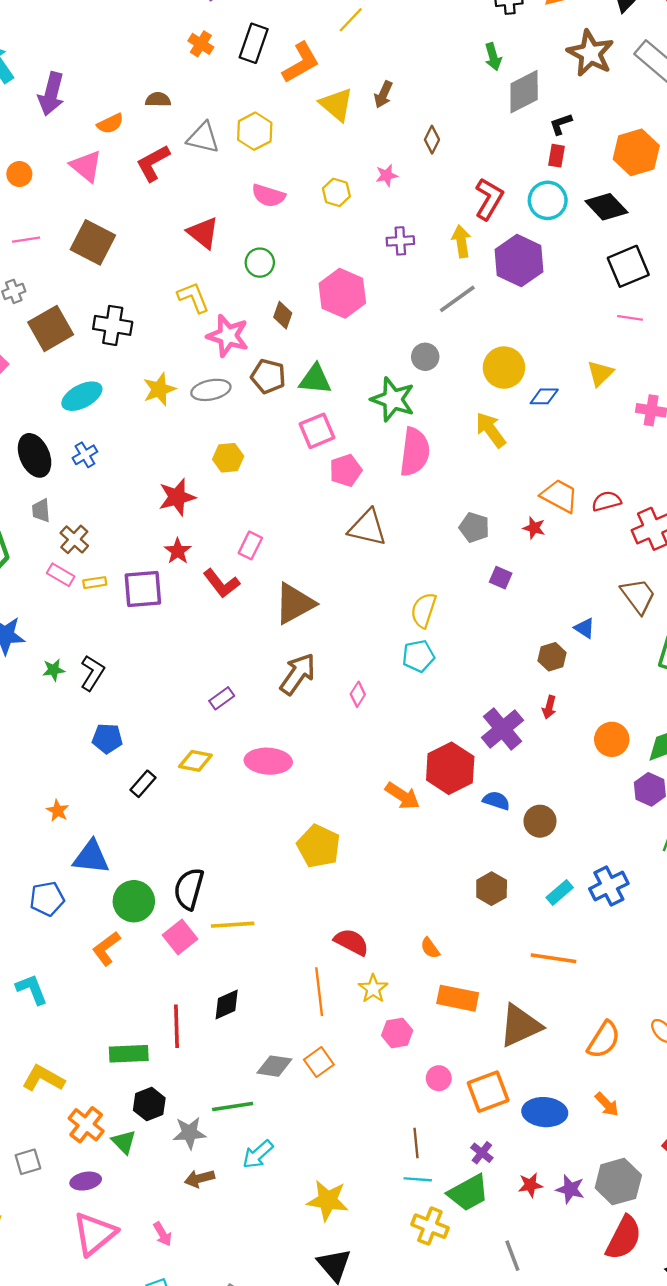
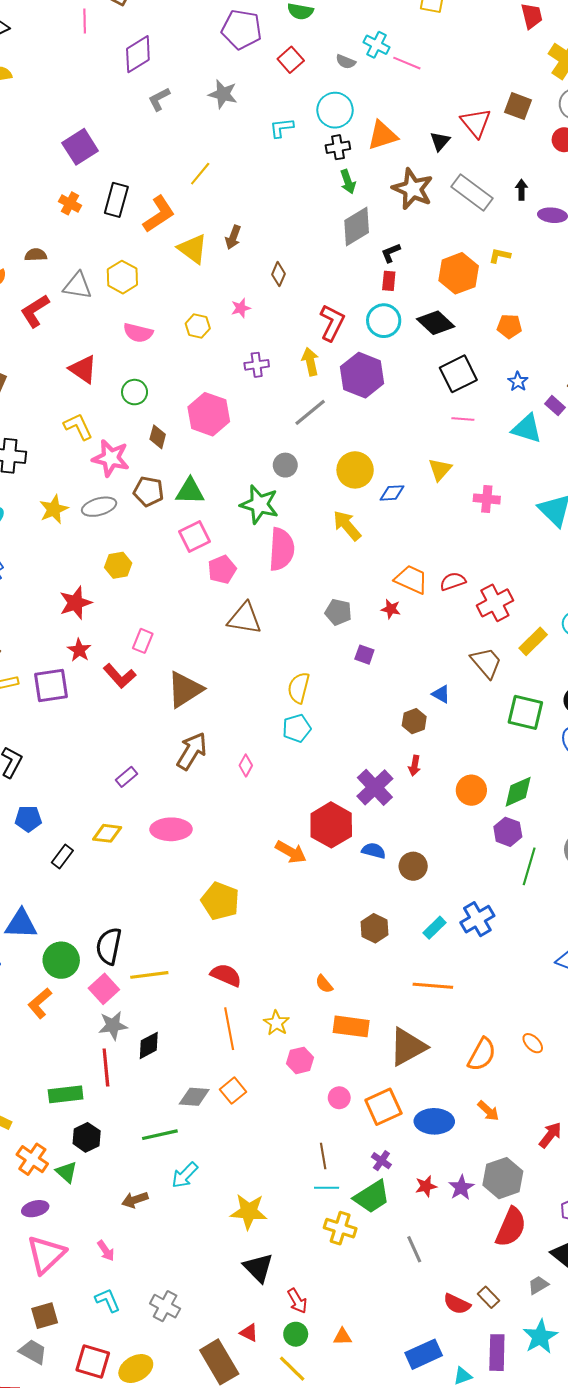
green arrow: (493, 57) -> (348, 182), moved
red semicircle: (351, 942) -> (226, 975), moved
gray star: (189, 1133) -> (113, 1025), moved
purple star: (570, 1189) -> (461, 1188), turned 30

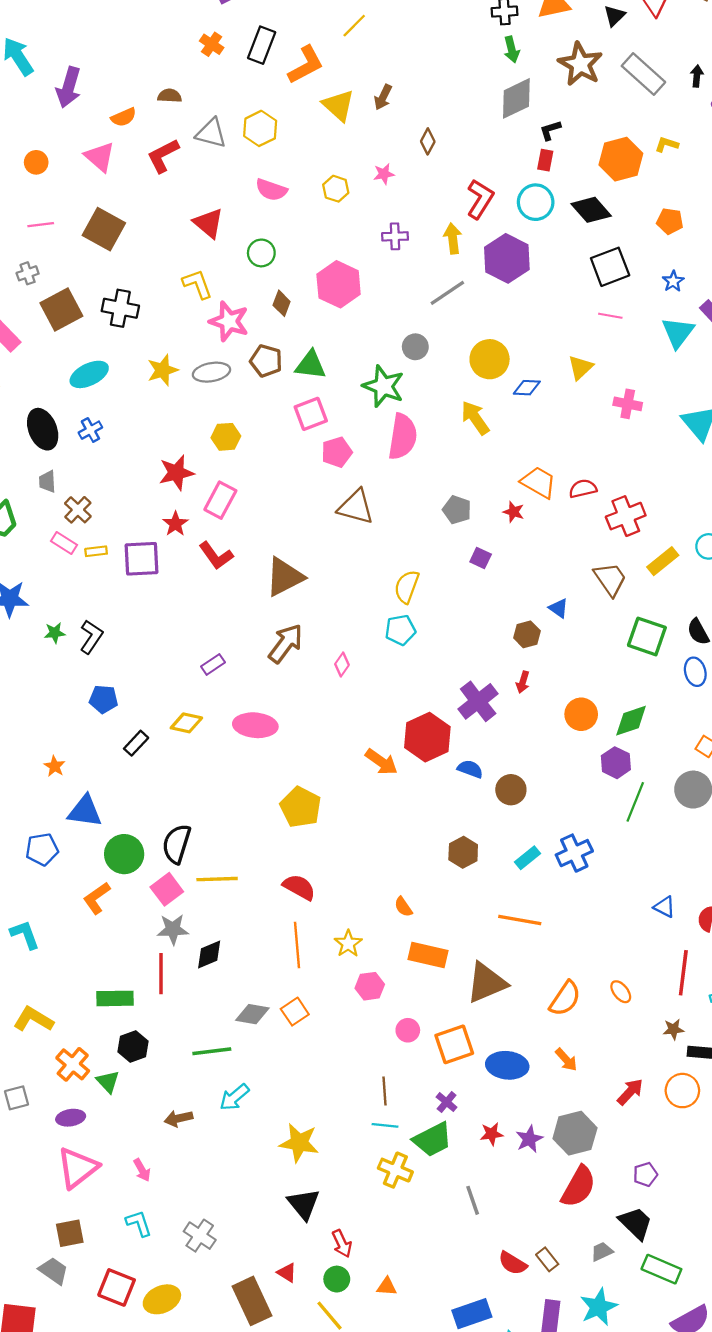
cyan triangle: (527, 428) -> (678, 332), turned 44
pink rectangle: (143, 641) -> (220, 500), moved, size x1.4

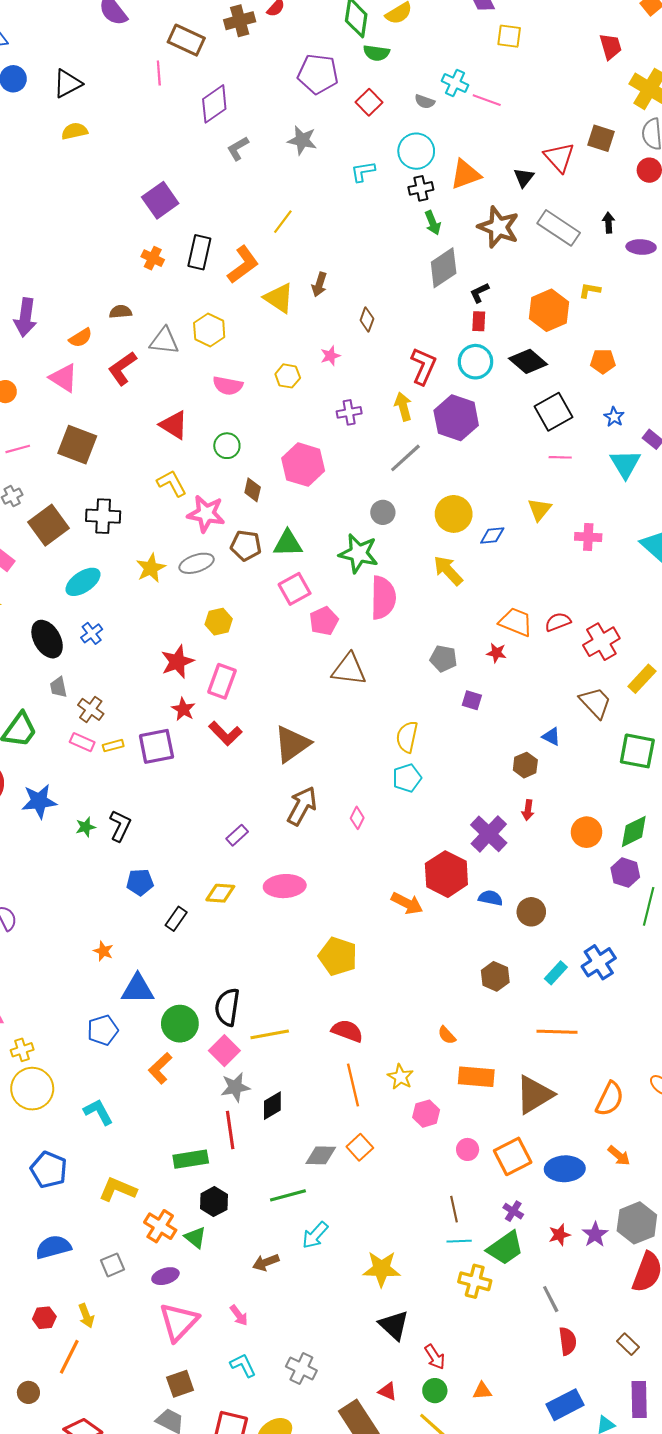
red semicircle: (513, 1263) -> (568, 1341), moved, turned -120

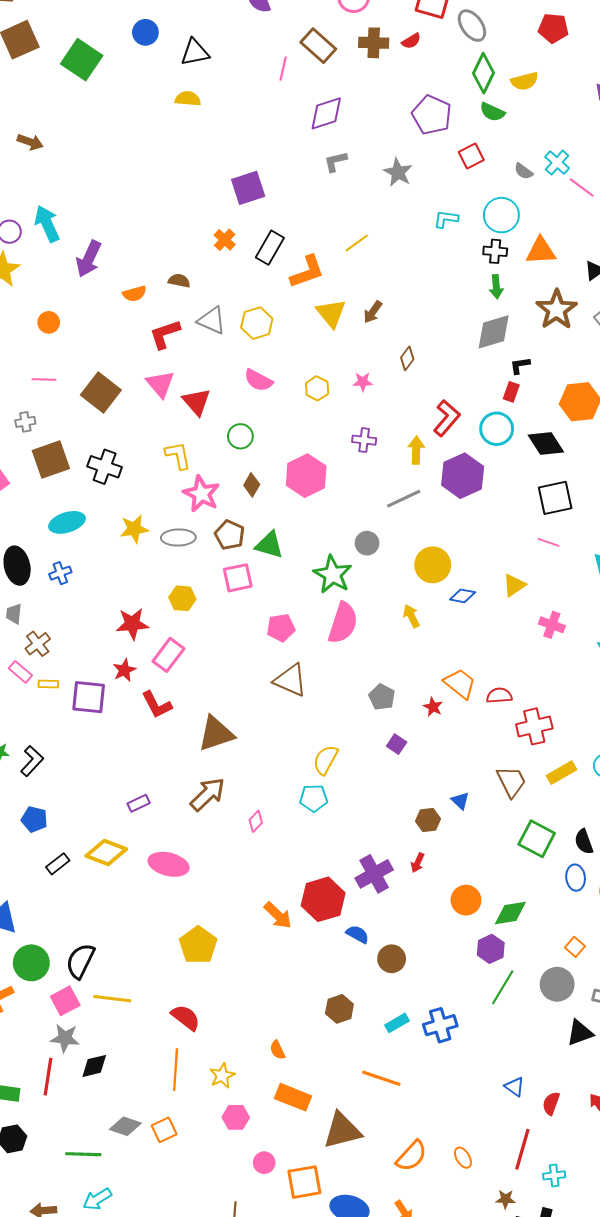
pink triangle: (64, 378) -> (160, 384), moved
yellow arrow: (448, 570) -> (411, 616), size x0.7
pink square: (295, 589) -> (238, 578), moved
yellow diamond: (220, 893) -> (106, 853), size x1.4

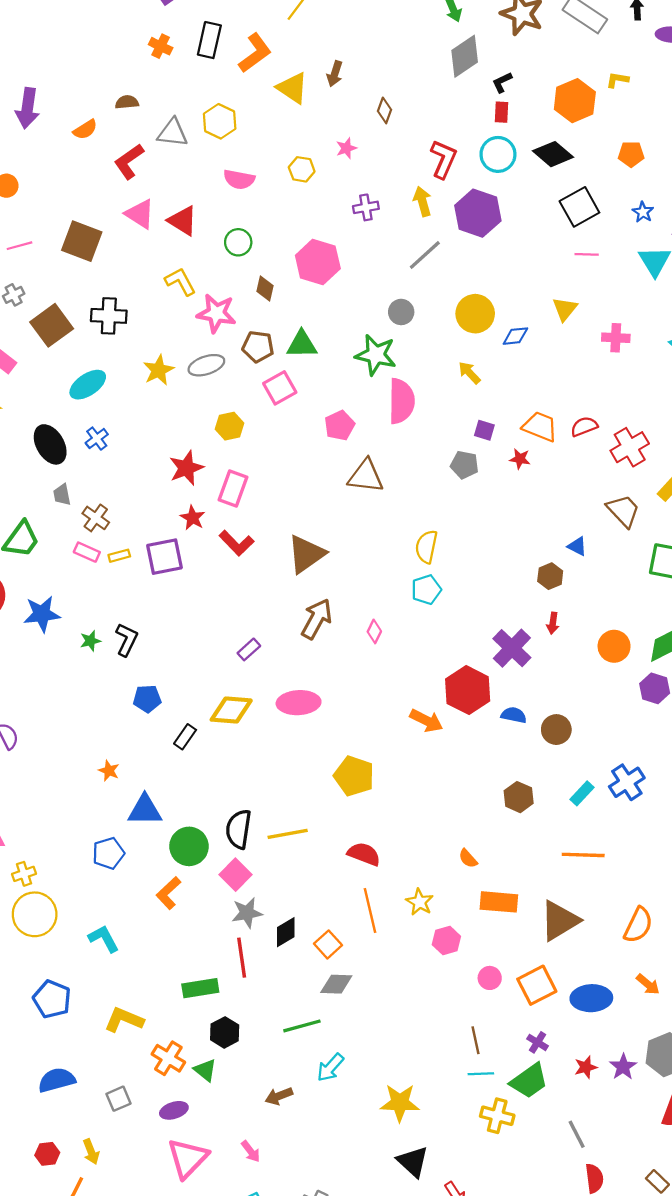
purple square: (397, 744) -> (484, 430), moved
yellow line: (112, 999) -> (288, 834), moved
orange square: (164, 1130) -> (328, 944), moved

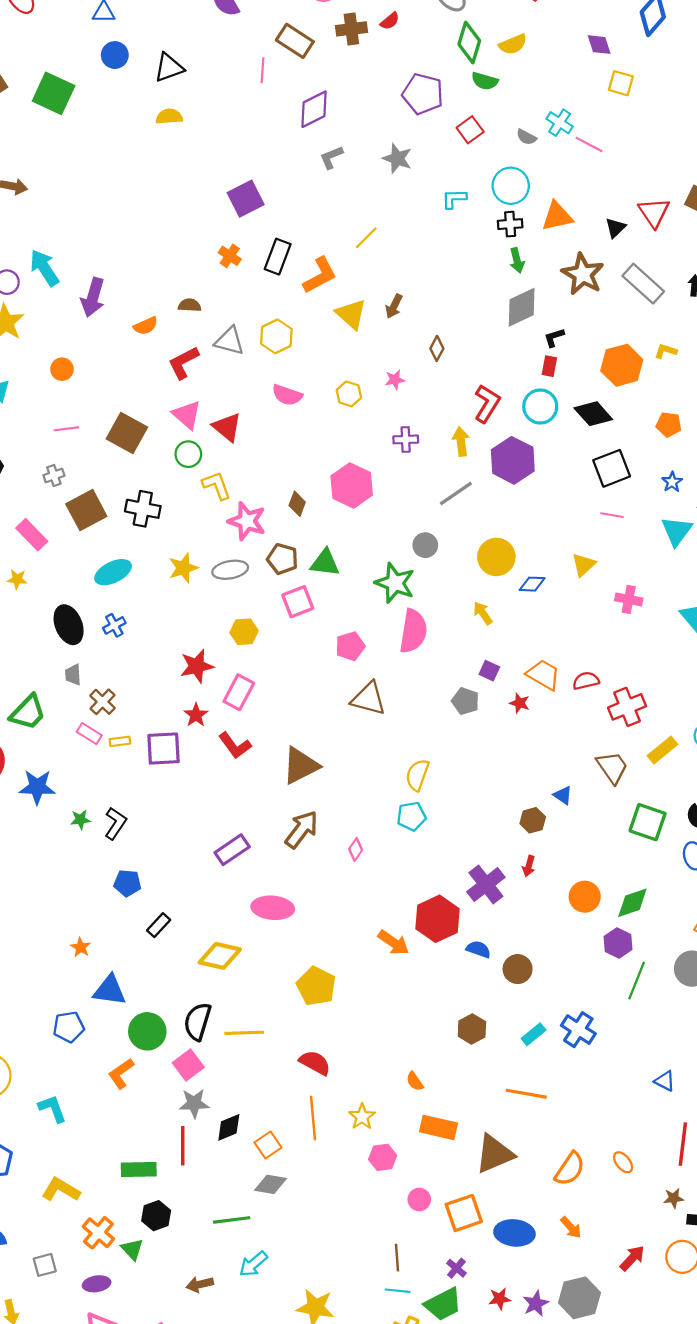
green circle: (238, 242) -> (188, 454), moved
purple rectangle: (249, 649) -> (232, 850), size x1.5
yellow diamond: (231, 710) -> (220, 956), moved
blue cross: (627, 782) -> (578, 1030), turned -32

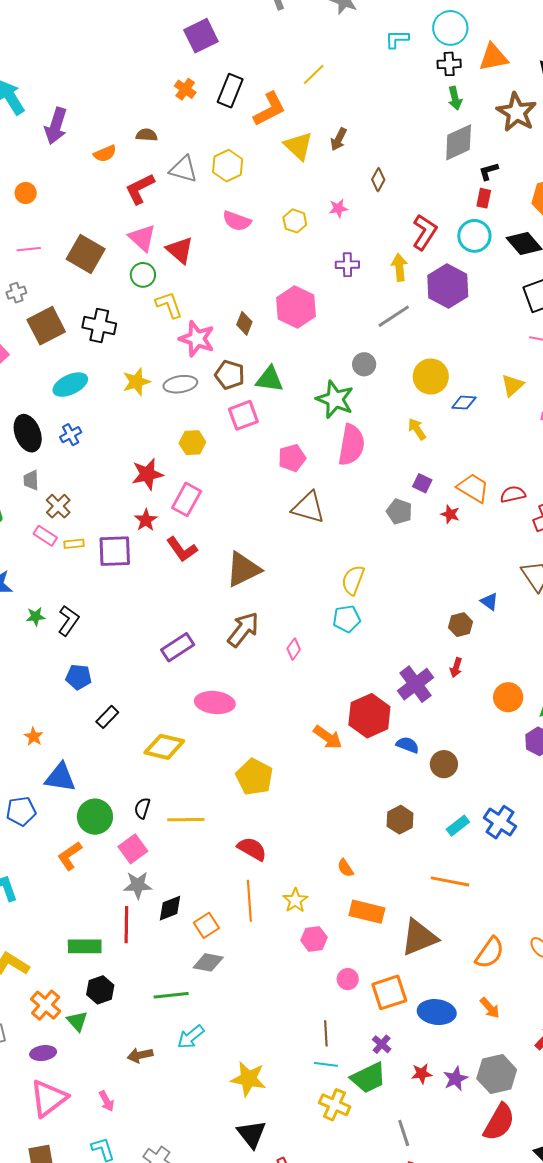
black semicircle: (198, 1021) -> (142, 808), size x0.6

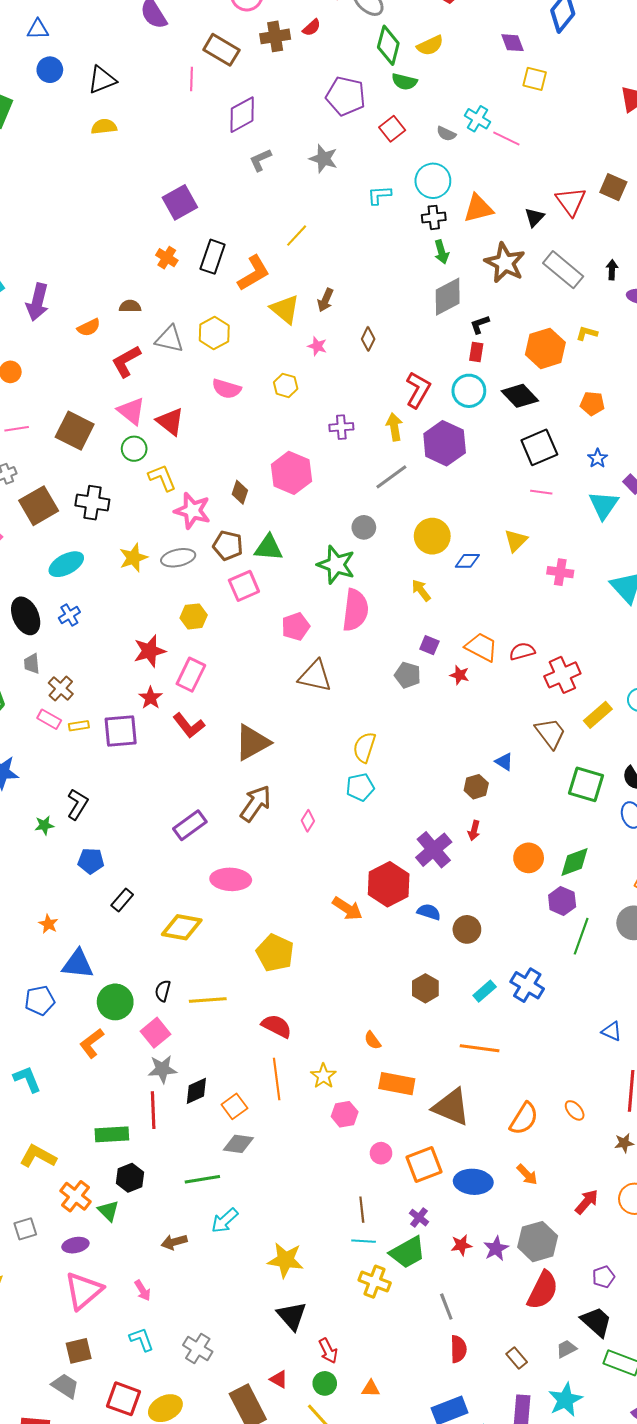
pink star: (338, 208) -> (317, 346), moved, turned 30
green star: (36, 617) -> (44, 825), moved
brown triangle: (419, 937) -> (451, 1107), turned 48

